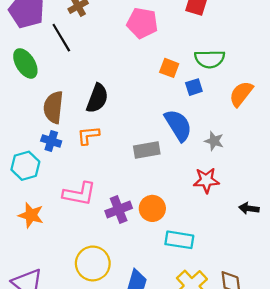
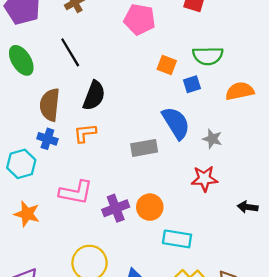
black line: (61, 38) -> (70, 52), moved
orange semicircle: (241, 94) -> (240, 91), turned 40

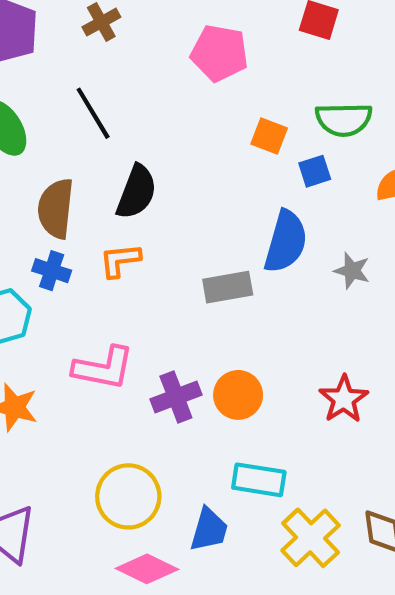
blue semicircle: (176, 123) -> (286, 242), turned 48
red star: (204, 179) -> (344, 399), moved, turned -30
cyan rectangle: (177, 239) -> (259, 480), moved

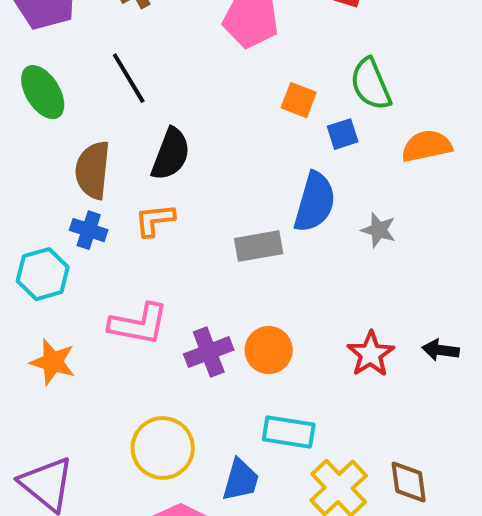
green semicircle: (344, 119) -> (371, 84), turned 68

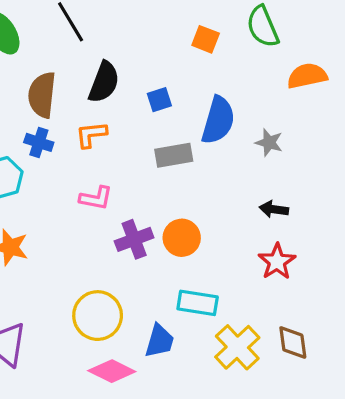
blue square: (343, 134) -> (159, 100), moved
pink L-shape: (139, 324) -> (96, 198), moved, size x0.7
black arrow: (441, 350) -> (274, 209), moved
red star: (371, 354) -> (277, 262), moved

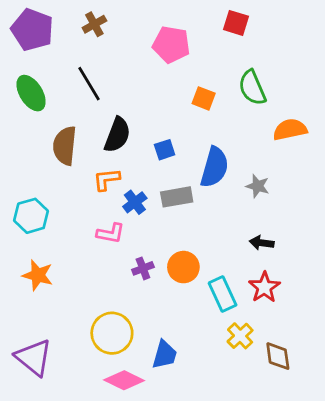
blue cross: (39, 142) -> (135, 202), moved, turned 35
purple cross: (134, 239) -> (143, 268), size x0.7
cyan rectangle: (198, 303) -> (223, 294), moved, turned 56
yellow cross: (237, 347) -> (240, 336), moved, size x0.7

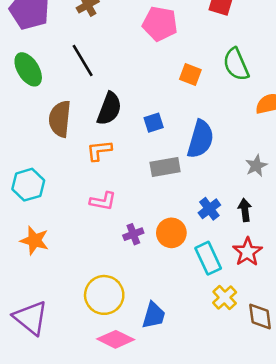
gray star: (258, 186) -> (256, 166), moved, turned 30
blue cross: (135, 202) -> (209, 209), moved
black arrow: (262, 243) -> (245, 210), turned 75

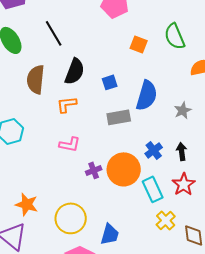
gray star: (256, 166) -> (183, 110), moved
orange circle: (171, 233) -> (124, 169), size x1.4
orange star: (35, 240) -> (27, 204), moved

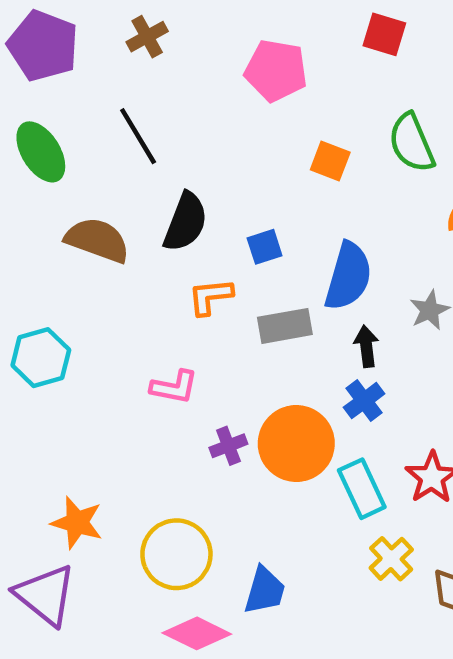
brown semicircle: (36, 79) -> (97, 240), turned 104
orange L-shape: (67, 104) -> (210, 297), moved
black arrow: (182, 151) -> (366, 346), moved

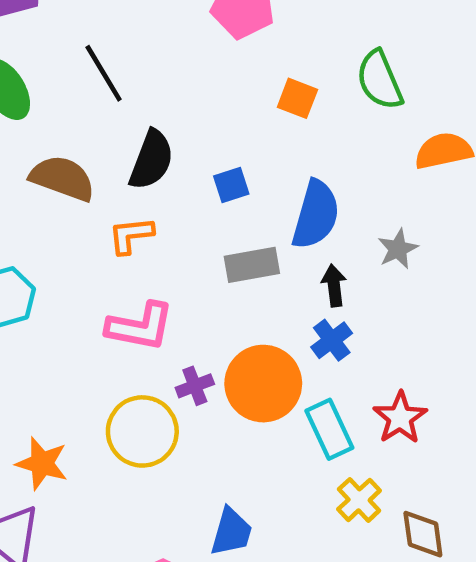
orange L-shape: (210, 297) -> (131, 235), moved
pink L-shape: (174, 387) -> (140, 326), size x1.4
yellow circle: (176, 554) -> (142, 431), moved

